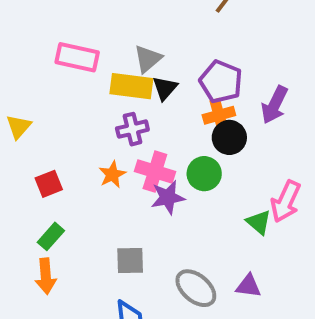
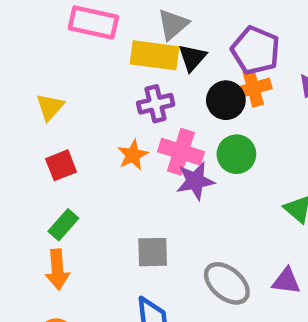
yellow triangle: (19, 127) -> (50, 107), moved
black circle: (229, 137) -> (226, 100), moved

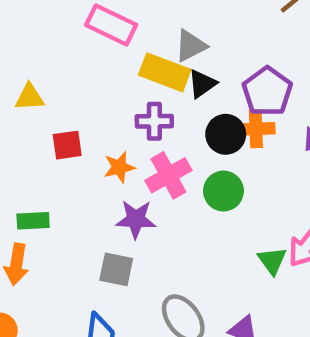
yellow triangle: (50, 107) -> (30, 97), moved, turned 32
pink cross: (181, 152) -> (168, 175), turned 30
red square: (61, 165) -> (67, 145), moved
purple star: (195, 181) -> (136, 219), moved
green rectangle: (63, 225) -> (33, 221), turned 32

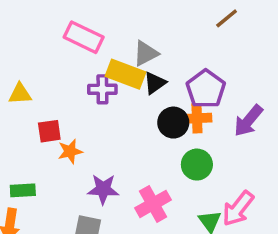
purple cross: (154, 121) -> (102, 89), moved
orange star: (119, 167) -> (70, 151), moved
pink cross: (168, 175) -> (153, 204), moved
green circle: (223, 191) -> (197, 165), moved

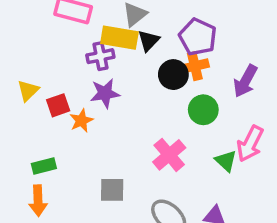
yellow triangle: (20, 94) -> (28, 91), moved, turned -30
purple arrow: (248, 121) -> (245, 81), moved
purple star: (103, 189) -> (105, 93), moved

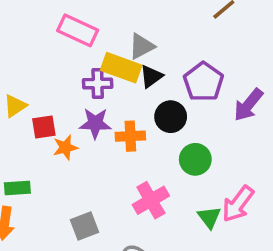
orange cross: (195, 66) -> (130, 136), moved
purple arrow: (245, 81) -> (248, 105), moved
gray square: (112, 190) -> (84, 226), turned -32

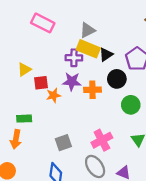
pink rectangle: (78, 30) -> (43, 23), moved
gray triangle: (142, 46) -> (88, 30), moved
pink cross: (151, 200) -> (102, 140), moved

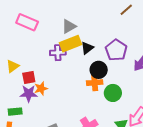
yellow rectangle: (88, 49) -> (71, 44), turned -40
purple star: (72, 81) -> (29, 94), moved
orange cross: (92, 90) -> (95, 83), moved

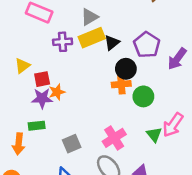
purple cross: (58, 53) -> (63, 42), moved
green rectangle: (15, 112) -> (37, 126), moved

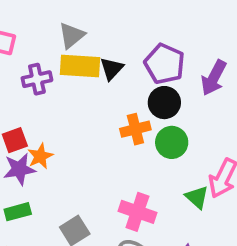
yellow rectangle: (92, 38) -> (80, 66), turned 35
black circle: (126, 69) -> (164, 103), moved
pink cross: (114, 138) -> (137, 212), turned -30

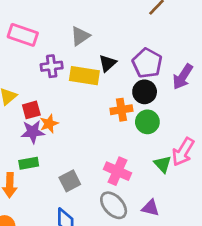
yellow rectangle: (80, 66) -> (84, 76), moved

